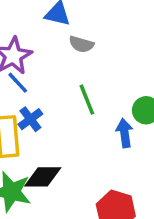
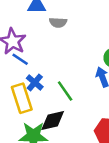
green line: (87, 100) -> (65, 91), moved

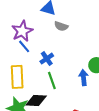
blue cross: (35, 83) -> (47, 59), moved

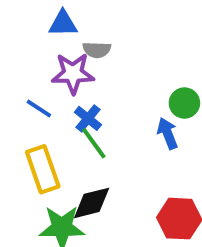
purple star: (22, 31) -> (73, 73), moved, turned -30
green line: (52, 80) -> (94, 143), moved

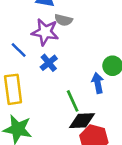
green line: (94, 143) -> (73, 101), moved
black diamond: (92, 203) -> (82, 121), moved

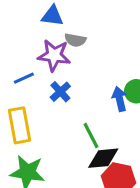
blue line: (19, 50) -> (24, 78), turned -66
blue arrow: (98, 83) -> (120, 99), moved

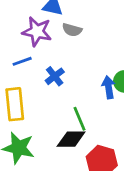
purple star: (54, 55) -> (37, 32), moved
black diamond: (103, 158) -> (71, 139), moved

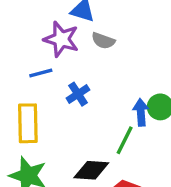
green line: (80, 119) -> (125, 140), moved, turned 45

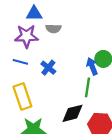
blue line: (41, 73) -> (20, 62), turned 48

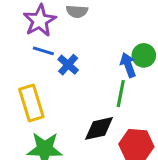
purple star: (26, 36) -> (40, 21), turned -30
blue line: (20, 62) -> (43, 51), moved

